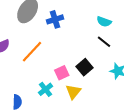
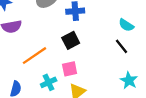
orange line: (32, 52) -> (35, 56), moved
black square: (84, 67) -> (71, 40), moved

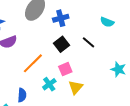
black line: (121, 46) -> (88, 42), moved

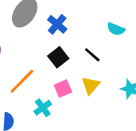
blue cross: (61, 18) -> (57, 24), turned -35
yellow triangle: (76, 87) -> (91, 85), moved

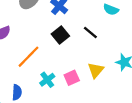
yellow triangle: (91, 85) -> (96, 70), moved
pink square: (63, 89) -> (72, 78), moved

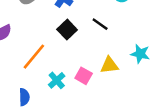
yellow triangle: (96, 70) -> (109, 65), turned 48
pink square: (72, 78) -> (84, 76), turned -32

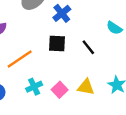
black square: (67, 30) -> (57, 43), turned 30

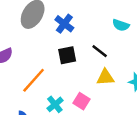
yellow triangle: (86, 87) -> (105, 77), moved

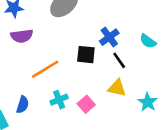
blue cross: (64, 24) -> (109, 37), moved

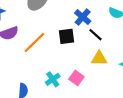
orange line: (45, 69) -> (34, 43), moved

